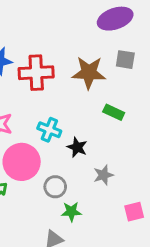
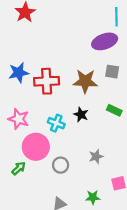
green rectangle: (114, 112) -> (114, 110), moved
black star: (77, 147) -> (81, 115), moved
green star: (71, 212) -> (93, 197), moved

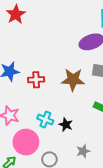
red cross: (47, 81) -> (36, 80), size x0.7
black star: (81, 115) -> (66, 125), moved

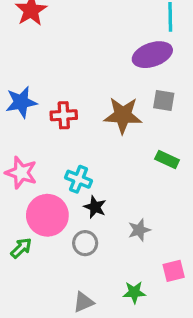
black star: (66, 125) -> (95, 207), moved

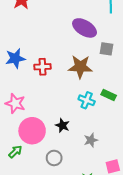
purple ellipse: (152, 55) -> (85, 28), moved, turned 50
gray square: (164, 100) -> (107, 49), moved
cyan cross: (79, 179) -> (87, 100), moved
gray circle: (85, 243) -> (54, 158), moved

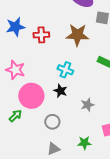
cyan cross: (87, 100) -> (65, 70), moved

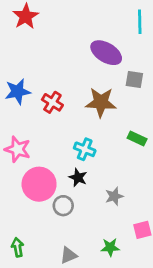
red cross: (41, 35) -> (52, 102), turned 35
green arrow: (15, 116) -> (18, 247), moved, turned -56
gray circle: (52, 122) -> (63, 206), moved

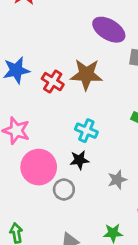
brown star: (101, 102) -> (86, 75), moved
black star: (78, 177) -> (79, 160), turned -30

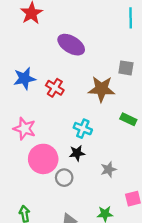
purple ellipse: (109, 30) -> (71, 45), moved
brown star: (86, 75) -> (101, 89), moved

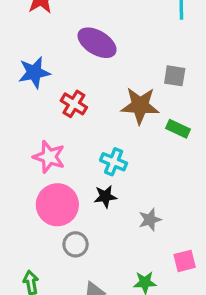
blue star: (24, 78) -> (34, 72), moved
green rectangle: (128, 119) -> (178, 129), moved
pink star: (24, 129) -> (49, 157), moved
gray circle: (64, 178) -> (76, 244), moved

